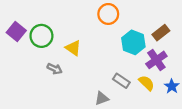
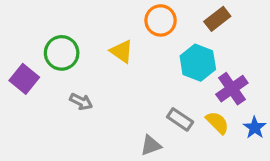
purple square: (16, 32) -> (24, 79), moved
brown rectangle: (161, 33) -> (217, 19), moved
yellow triangle: (73, 48) -> (122, 51), moved

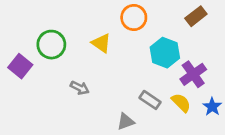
brown rectangle: (217, 19) -> (196, 16), moved
gray arrow: (81, 102) -> (80, 88), moved

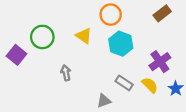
cyan hexagon: (165, 53) -> (121, 44), moved
gray arrow: (80, 88) -> (66, 73), turned -128

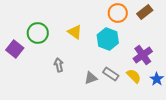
orange circle: (111, 15) -> (118, 13), moved
gray triangle: (104, 101) -> (91, 78), moved

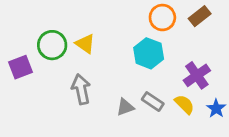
yellow triangle: (75, 32) -> (85, 44), moved
purple square: (15, 49) -> (20, 67), turned 30
gray arrow: (59, 65) -> (81, 89), size x1.5

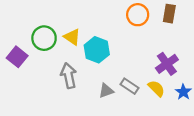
brown rectangle: (200, 16) -> (169, 14), turned -42
cyan hexagon: (149, 53) -> (97, 50), moved
purple square: (20, 67) -> (17, 57), turned -30

